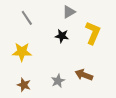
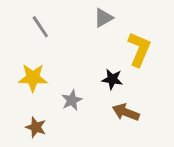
black star: (62, 36) -> (112, 79), moved
gray star: (58, 81) -> (72, 100), moved

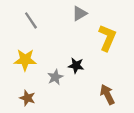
black star: (112, 79) -> (76, 66), moved
brown arrow: (126, 112) -> (107, 95), moved, turned 42

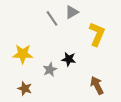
gray line: (31, 20) -> (52, 18), moved

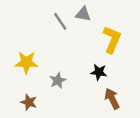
gray triangle: (72, 12) -> (83, 14), turned 40
black star: (69, 59) -> (99, 72), moved

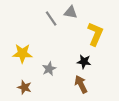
brown arrow: (112, 99) -> (81, 84), moved

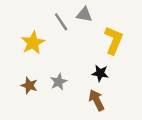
yellow star: (22, 53) -> (33, 43), moved, turned -30
brown star: (24, 87) -> (29, 85), moved

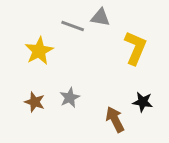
gray line: (61, 22) -> (73, 26), turned -36
black star: (100, 73) -> (143, 102), moved

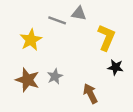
brown star: (35, 102) -> (27, 80), size x1.5
black star: (143, 102) -> (116, 67), moved

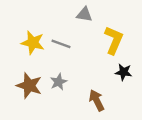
gray line: (57, 20) -> (61, 44), moved
yellow star: (31, 40) -> (33, 43), turned -30

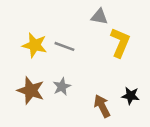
gray triangle: (84, 14) -> (99, 17), moved
black star: (124, 72) -> (130, 96), moved

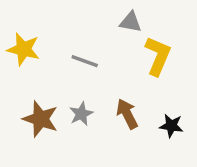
yellow star: (35, 45) -> (23, 49), moved
brown arrow: (102, 106) -> (127, 114), moved

